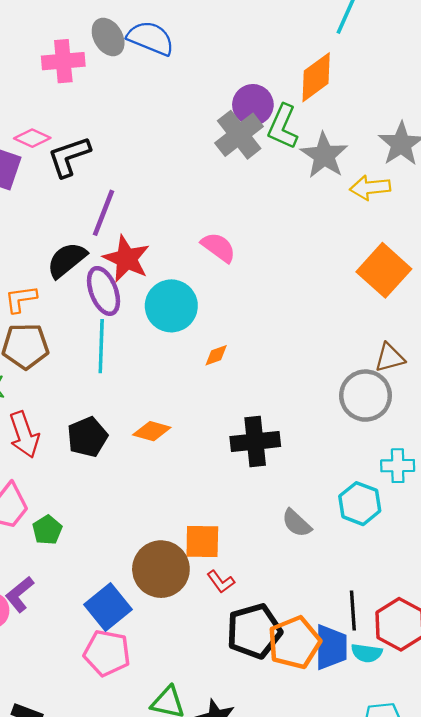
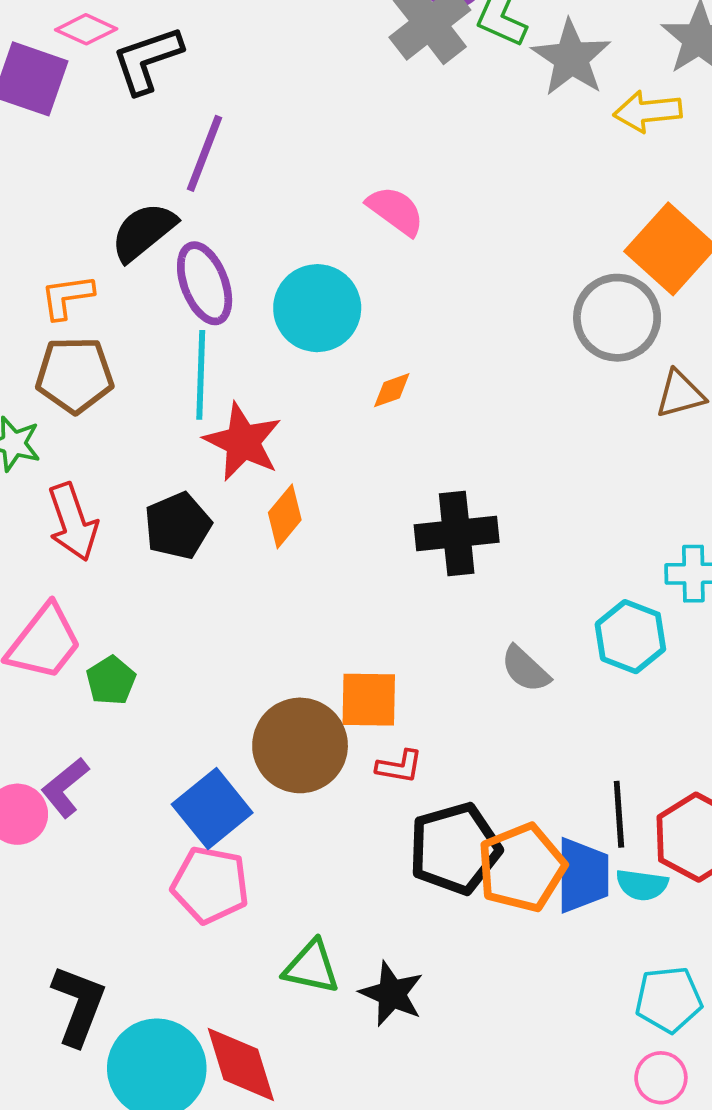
red star: (126, 259) -> (243, 442), moved
gray circle: (366, 396) -> (617, 318), moved
orange diamond: (152, 431) -> (285, 516), turned -66
red L-shape: (221, 582) -> (399, 766), turned -44

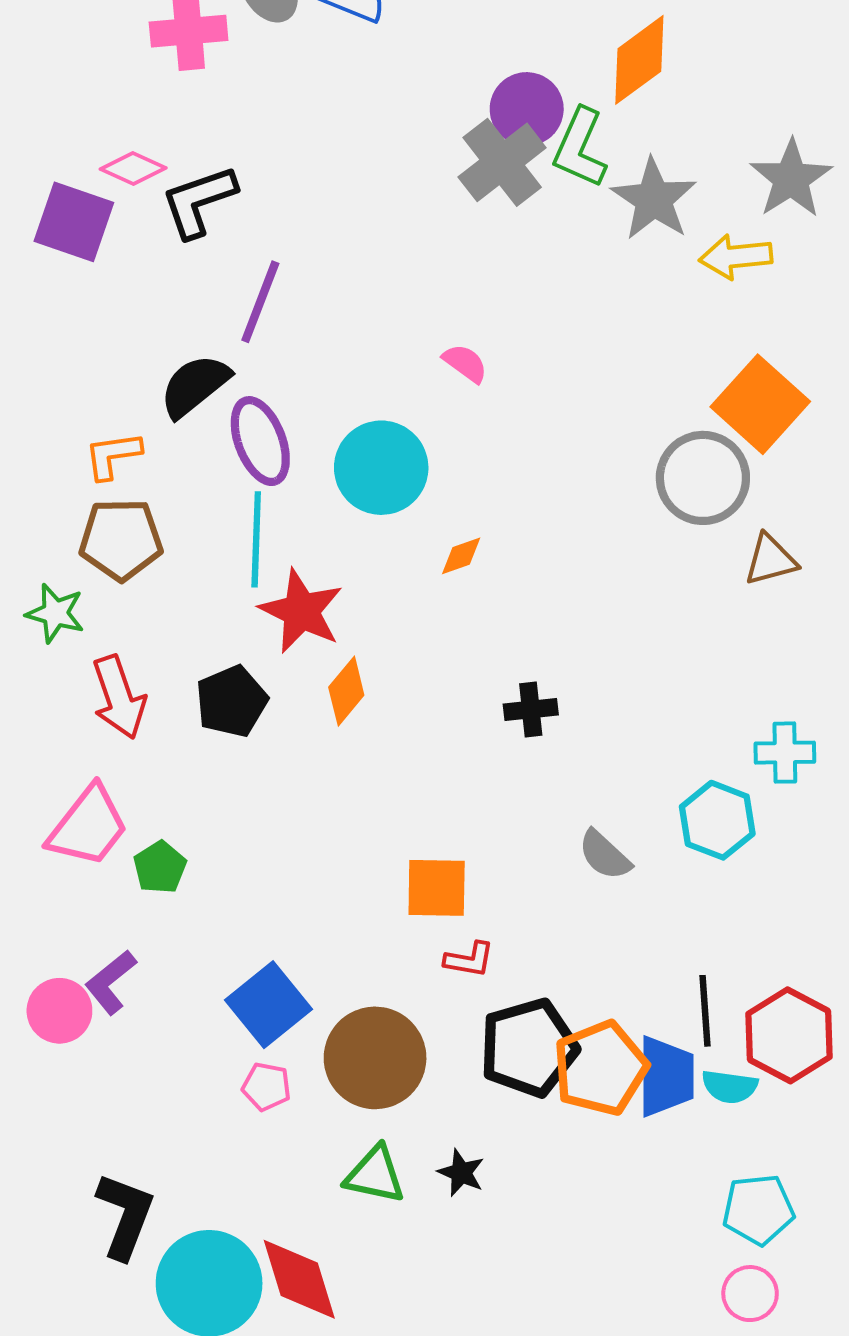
pink semicircle: (396, 211) -> (465, 363), size x0.7
black cross: (457, 533) -> (531, 710), size x0.6
brown circle: (300, 745) -> (375, 1058), moved
pink pentagon: (210, 885) -> (266, 1087), size x0.6
black star: (392, 994) -> (461, 1173), moved, size x0.7

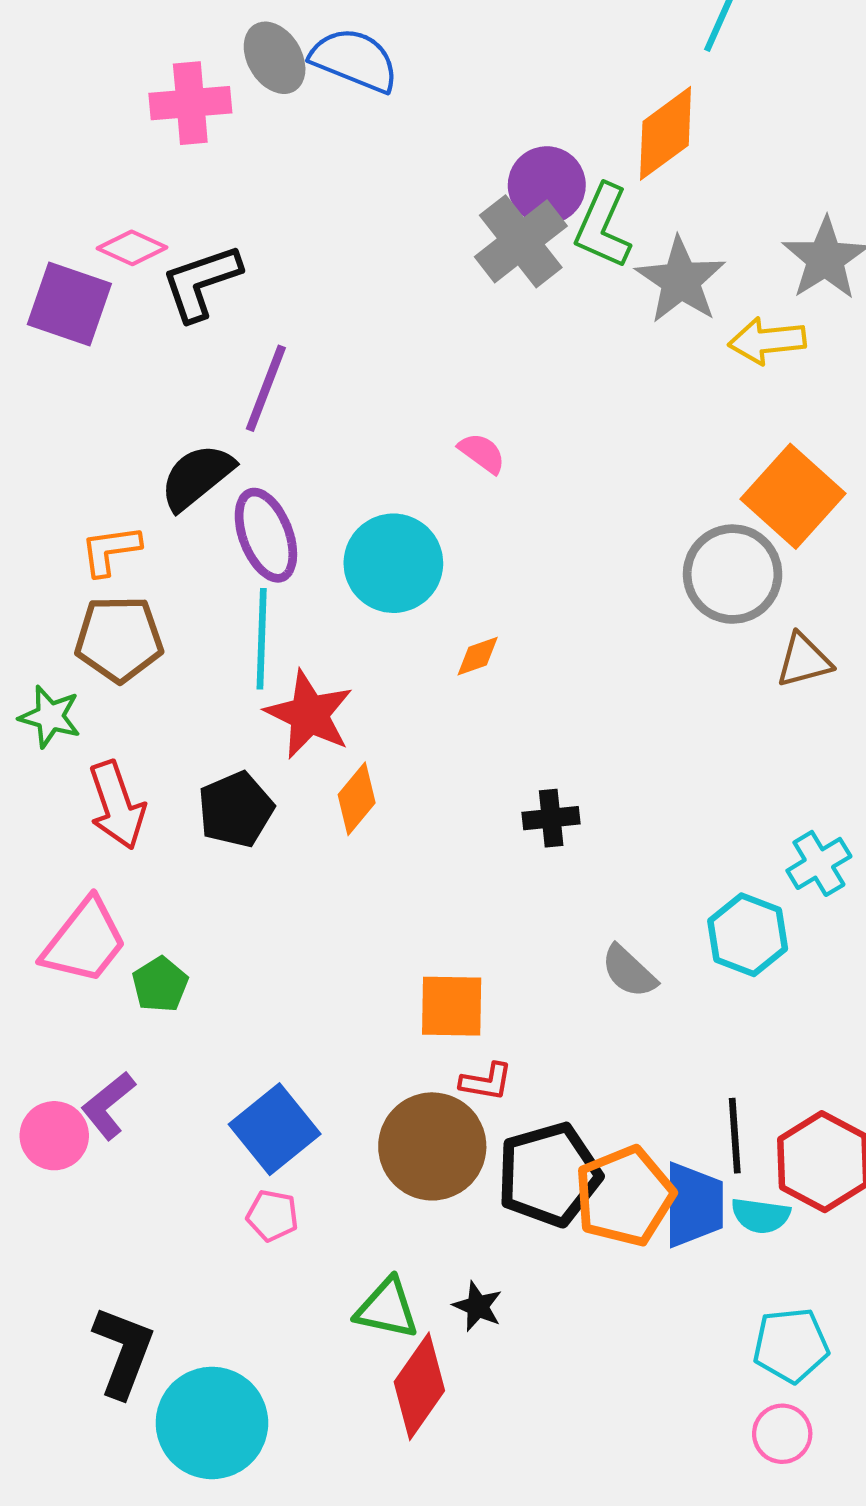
cyan cross: (785, 753) -> (819, 863), turned -30
brown circle: (375, 1058) -> (432, 1146), moved
red diamond: (299, 1279) -> (419, 1386), moved, turned 52

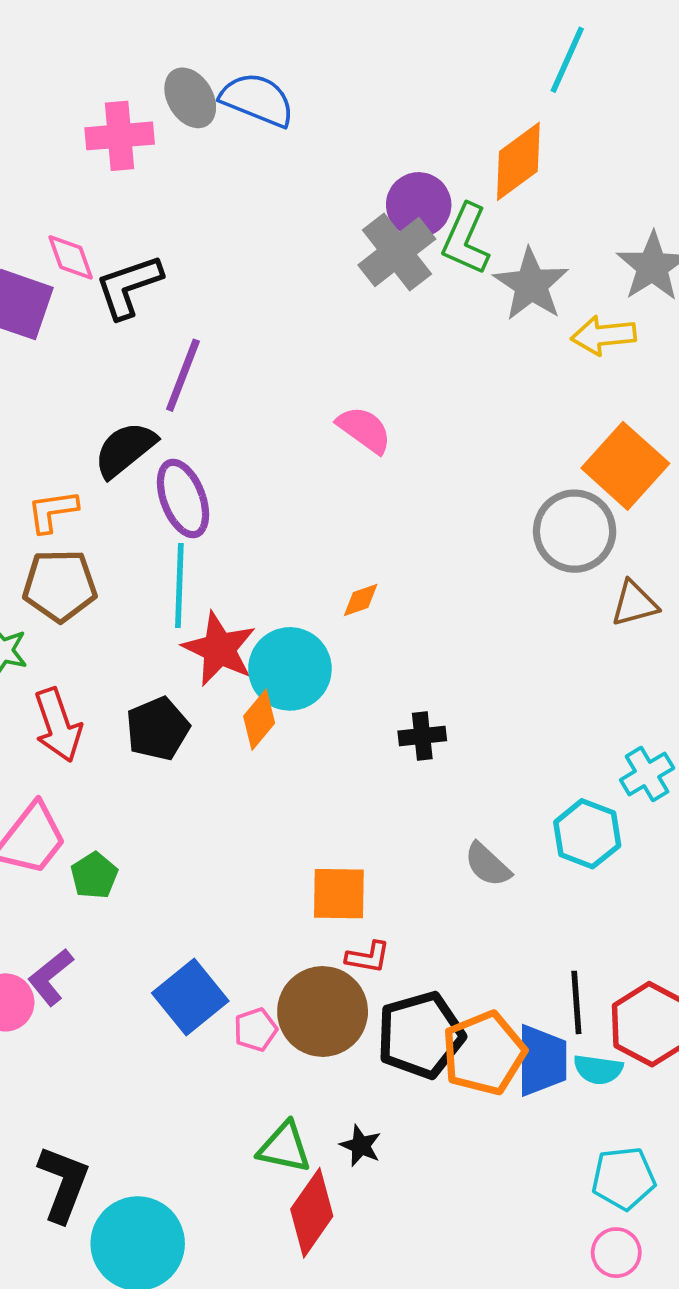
pink diamond: (132, 248) -> (71, 257), turned 46
pink semicircle: (482, 453) -> (364, 430), size x1.4
cyan circle: (393, 563) -> (290, 669), moved
pink pentagon: (272, 1216) -> (255, 1030), moved, turned -30

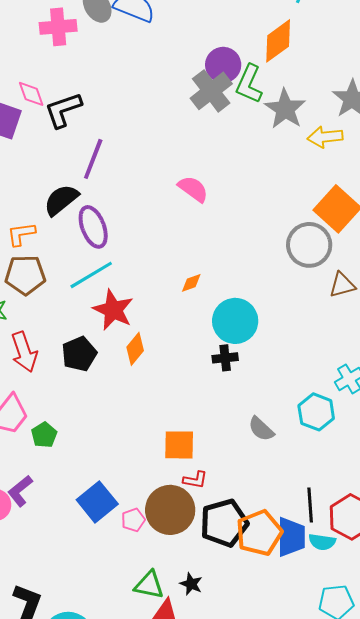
cyan line: (179, 585) -> (91, 275), turned 57
cyan circle: (290, 669) -> (235, 321), moved

